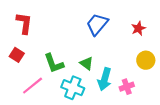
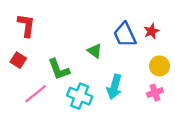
blue trapezoid: (97, 24) -> (125, 35), moved, turned -65
green triangle: (87, 63) -> (95, 51), moved
pink cross: (127, 87) -> (155, 93), moved

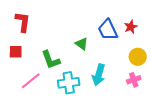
red square: (18, 60) -> (16, 52), turned -32
cyan cross: (80, 96) -> (69, 83), turned -30

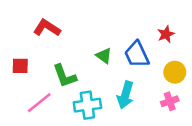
red L-shape: (23, 22) -> (47, 28), moved, turned -65
blue trapezoid: (108, 30) -> (137, 54), moved

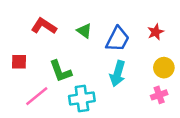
blue trapezoid: (137, 54) -> (118, 39), moved, turned -128
green triangle: (104, 56) -> (84, 31), moved
cyan arrow: (125, 95) -> (118, 74), moved

